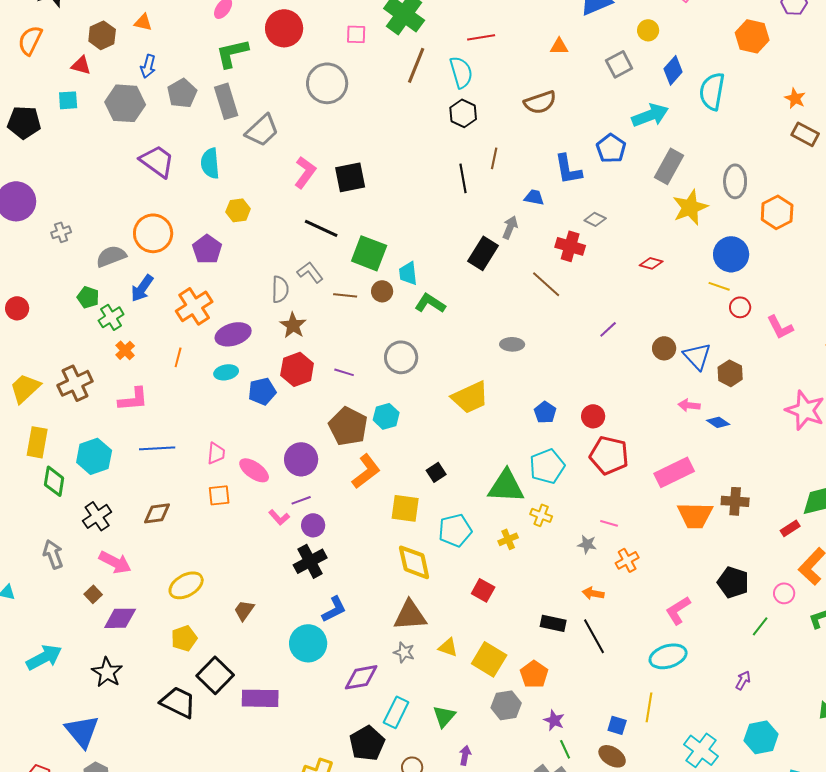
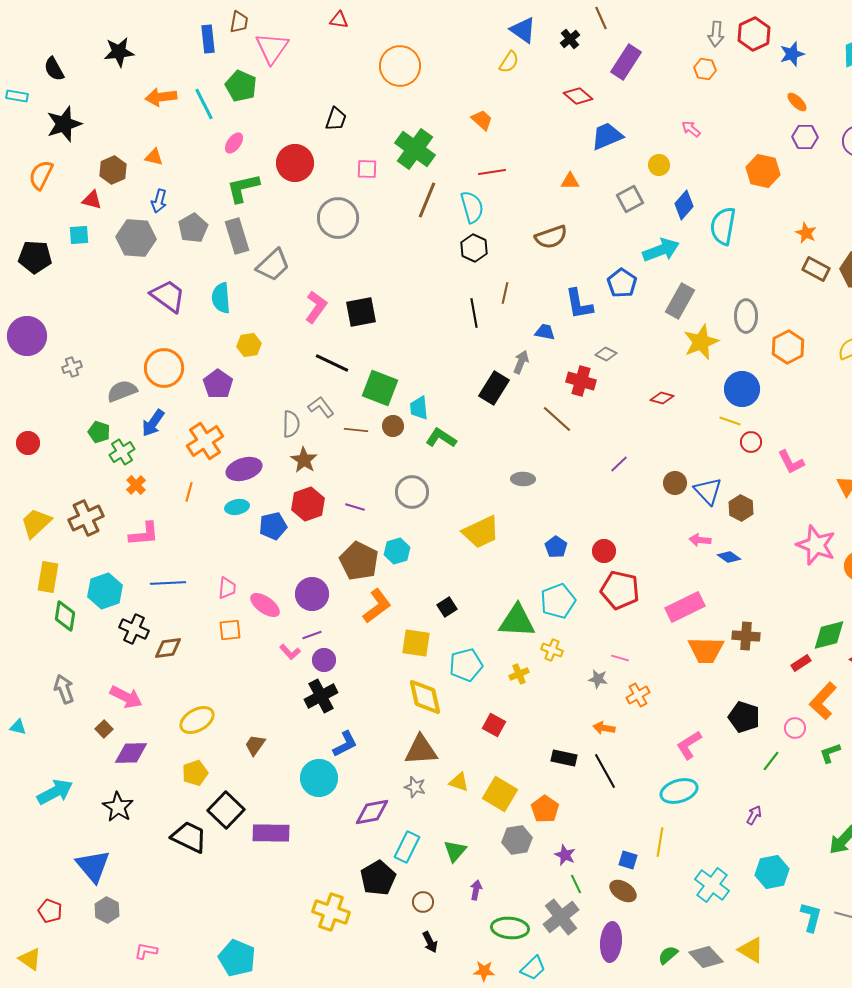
black cross: (97, 516) -> (134, 629), moved, turned -32

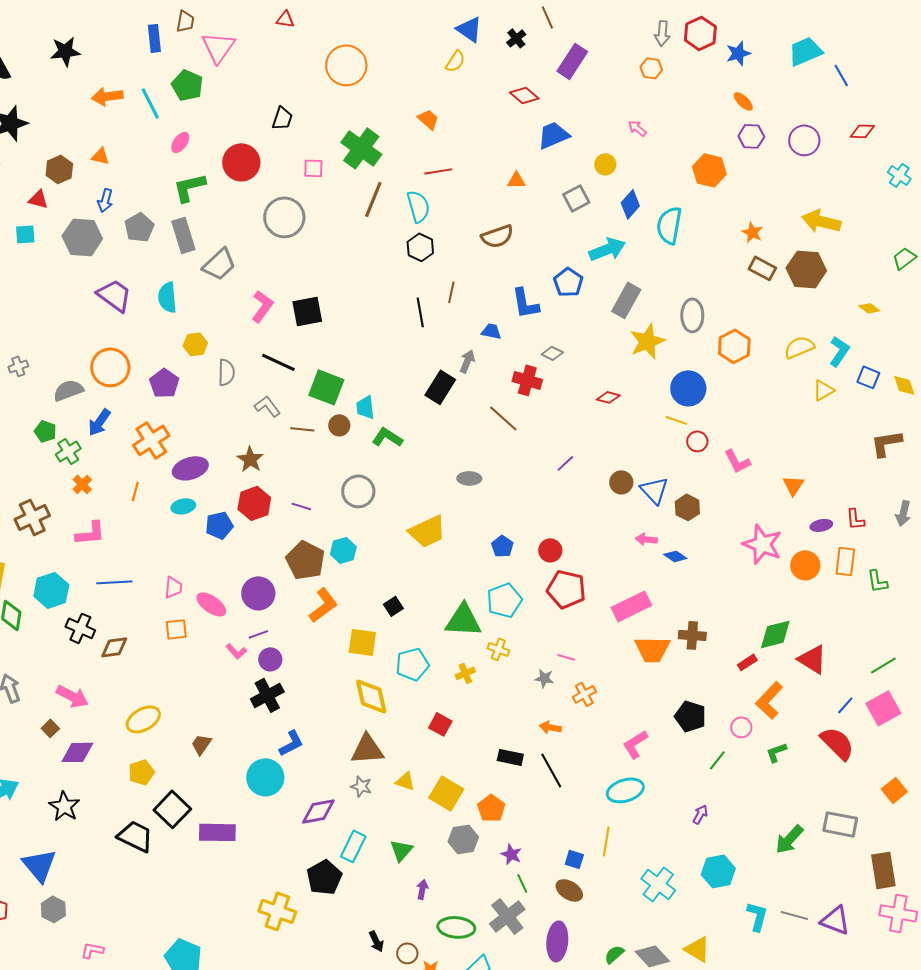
gray semicircle: (291, 424) -> (226, 372), moved
brown circle: (423, 902) -> (407, 953), moved

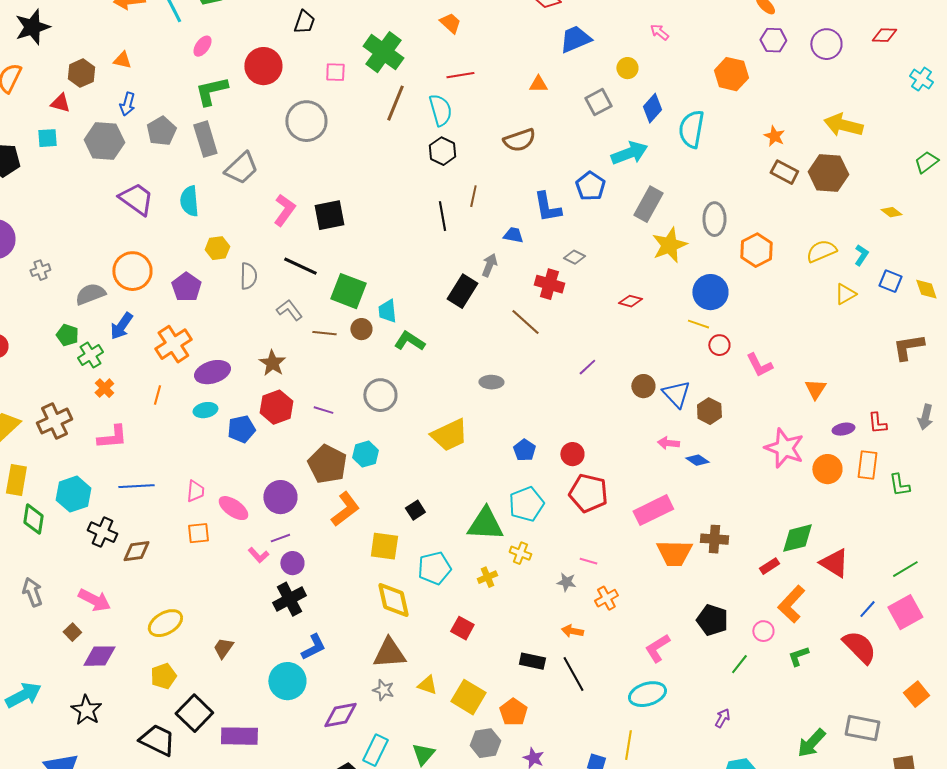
cyan L-shape: (839, 351) -> (861, 255), size x0.7

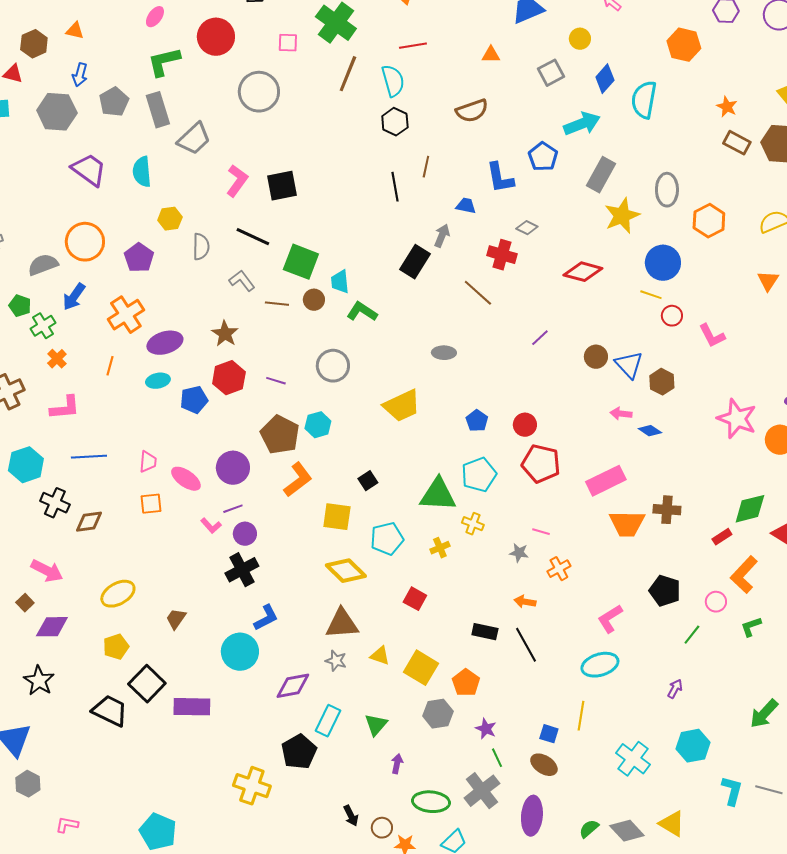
red diamond: (630, 301) -> (583, 272), size x1.6
orange triangle: (815, 389) -> (768, 281), moved
yellow diamond: (393, 600) -> (346, 571), turned -33

